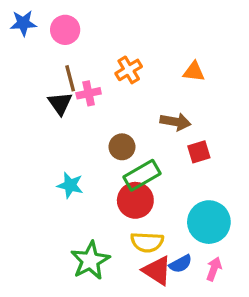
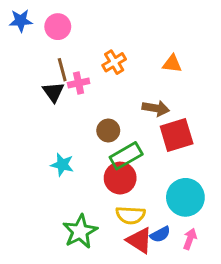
red square: (199, 152) -> (177, 135), size x1.6

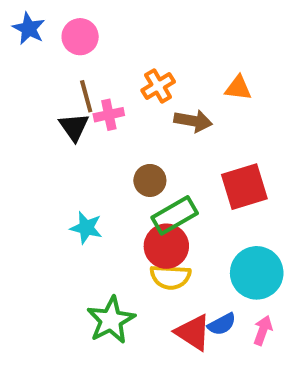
blue star: (21, 21) -> (29, 28), turned 30
brown arrow: (156, 108) -> (193, 121), moved
yellow semicircle: (131, 215) -> (170, 277), moved

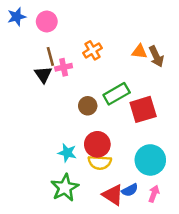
blue star: (29, 28) -> (17, 17), turned 30
brown arrow: (193, 121) -> (156, 56), moved, turned 55
green rectangle: (175, 215) -> (117, 94), moved
cyan star: (86, 228) -> (67, 153), moved

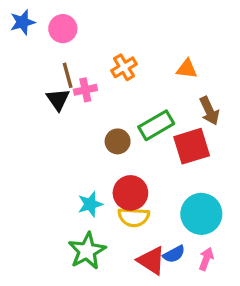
brown arrow: (156, 56) -> (209, 111), moved
cyan star: (67, 153) -> (90, 204), turned -30

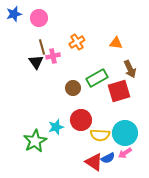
yellow semicircle: (134, 217) -> (100, 135), moved
green star: (87, 251) -> (35, 141), moved
pink arrow: (206, 259) -> (125, 153), moved, turned -144

